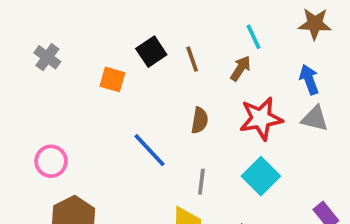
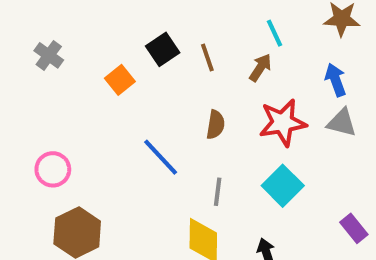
orange square: (112, 79) -> (120, 80), turned 35

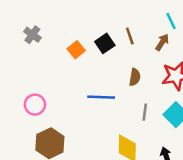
black square: (163, 49) -> (105, 43), moved
blue line: (161, 157) -> (101, 97), turned -45
gray line: (218, 192) -> (145, 112), moved

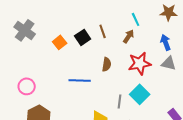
gray cross: (32, 35) -> (25, 30), size x1.5
gray line: (145, 112) -> (120, 101), moved

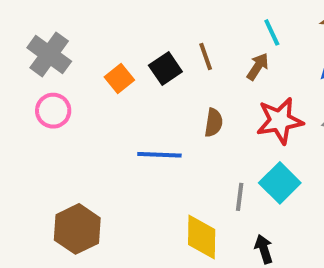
pink circle: (27, 86) -> (53, 111), moved

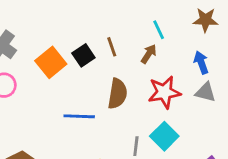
orange square: (119, 79) -> (51, 62), size x1.5
brown semicircle: (214, 123) -> (117, 94), size x1.5

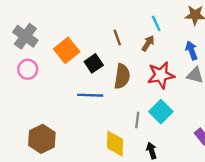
black square: (83, 55) -> (94, 63), moved

